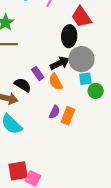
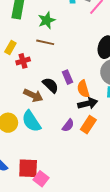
black arrow: (60, 63) -> (88, 103), moved
purple semicircle: (54, 112) -> (68, 125), moved

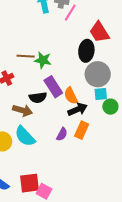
green star: (47, 20) -> (43, 60), moved, turned -30
purple rectangle: (68, 77) -> (53, 87), size x1.5
black semicircle: (50, 85) -> (38, 97), turned 138

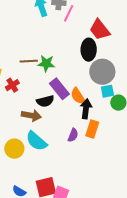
black arrow: (78, 109) -> (86, 109), turned -54

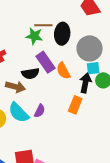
black ellipse: (89, 50) -> (62, 34), moved
brown line: (29, 61) -> (43, 25), moved
black arrow: (86, 109) -> (85, 83), moved
purple semicircle: (73, 135) -> (40, 111), moved

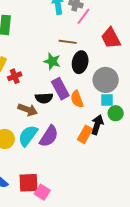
brown line: (43, 25) -> (68, 42), moved
black arrow: (85, 83) -> (97, 125), moved
purple semicircle: (40, 111) -> (49, 136), size x1.6
cyan semicircle: (19, 113) -> (28, 136), turned 75

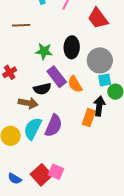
brown line: (68, 42) -> (21, 25), moved
red square: (28, 183) -> (41, 175), turned -30
pink square: (42, 192) -> (56, 172), moved

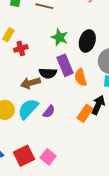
brown arrow: (28, 103) -> (30, 83), turned 138
purple semicircle: (54, 126) -> (49, 112), size x0.6
pink square: (56, 172) -> (48, 157), moved

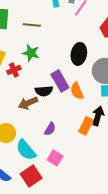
green star: (60, 37) -> (31, 53), moved
cyan semicircle: (28, 109) -> (26, 150), moved, turned -75
pink square: (48, 157) -> (55, 158), moved

